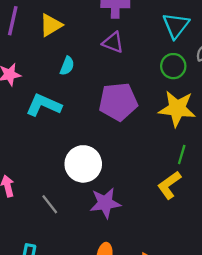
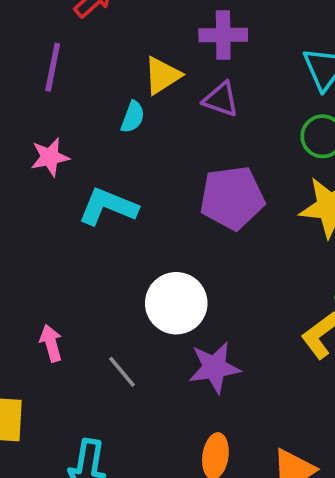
yellow triangle: (51, 25) -> (162, 75), moved
cyan semicircle: (67, 66) -> (133, 117), moved

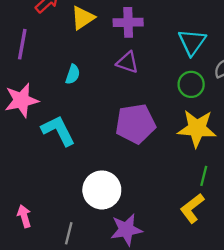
yellow triangle: (162, 75) -> (83, 18), moved
pink star: (50, 157) -> (21, 100), size x1.4
cyan L-shape: (108, 207) -> (58, 131), turned 42
gray line: (122, 372) -> (69, 233), turned 55

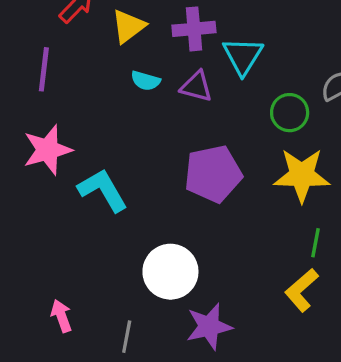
cyan triangle: (192, 42) -> (243, 56), moved
cyan semicircle: (73, 74) -> (146, 81), moved, turned 90

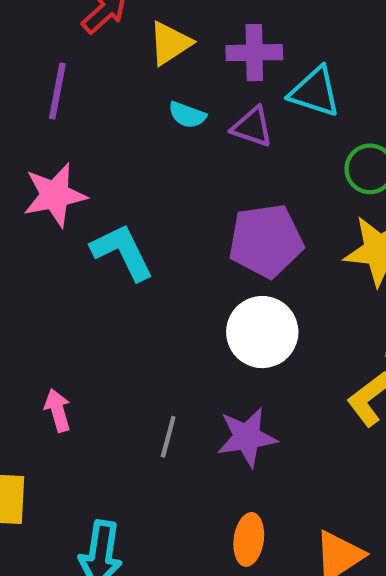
cyan triangle: (243, 56) -> (315, 92), turned -48
white circle: (170, 272) -> (262, 332), moved
gray line: (127, 337) -> (168, 437), moved

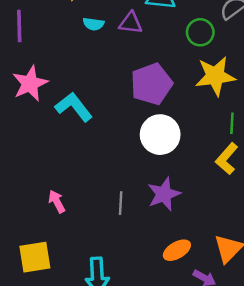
orange ellipse: (249, 539) -> (177, 250), turned 64

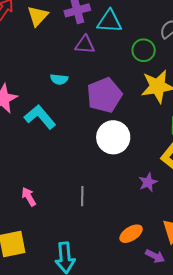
cyan semicircle: (93, 24) -> (59, 79), moved
purple star: (164, 194) -> (148, 182), moved, size x0.7

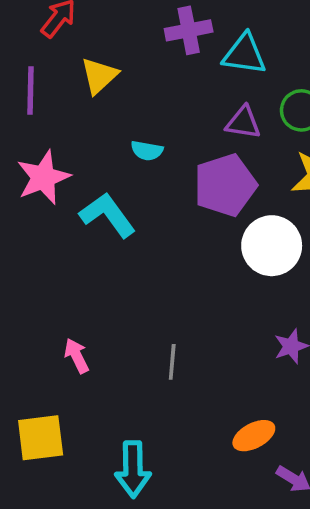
yellow triangle: (38, 16) -> (99, 76), moved
purple triangle: (85, 45) -> (243, 123), moved
white circle: (113, 137) -> (272, 246), moved

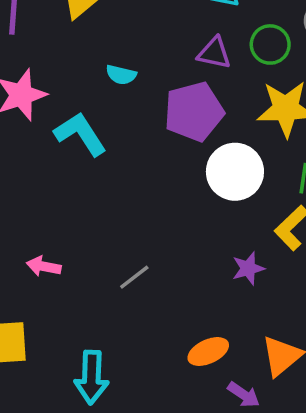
pink arrow: (77, 356) -> (44, 266), turned -56
gray line: (172, 362) -> (134, 277), turned 44

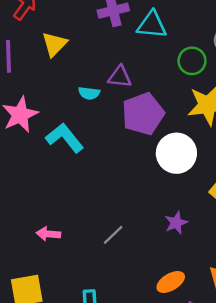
purple triangle: (214, 53) -> (120, 77), moved
purple star: (248, 268) -> (176, 223), moved

